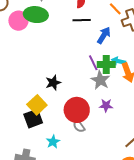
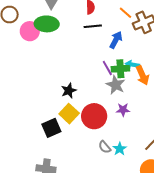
yellow square: (37, 105) -> (69, 114), moved
gray semicircle: (79, 126) -> (105, 147), moved
cyan star: (53, 142) -> (120, 149), moved

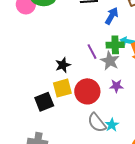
purple line: (107, 68) -> (92, 52), moved
yellow square: (69, 114) -> (62, 88), turned 30
gray semicircle: (105, 147) -> (97, 123), size x1.5

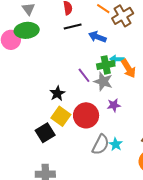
blue arrow: (112, 16) -> (97, 37), turned -90
yellow square: (62, 88) -> (61, 116), turned -30
gray semicircle: (97, 123) -> (101, 145), turned -105

